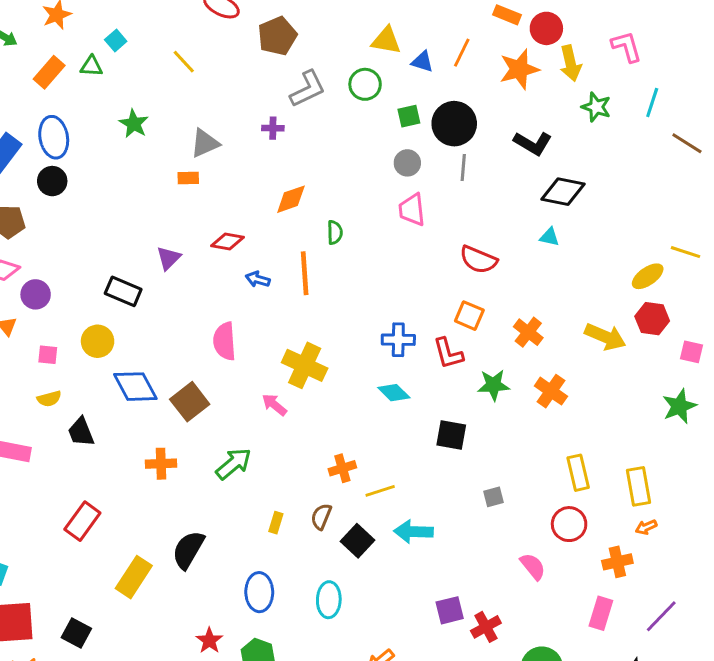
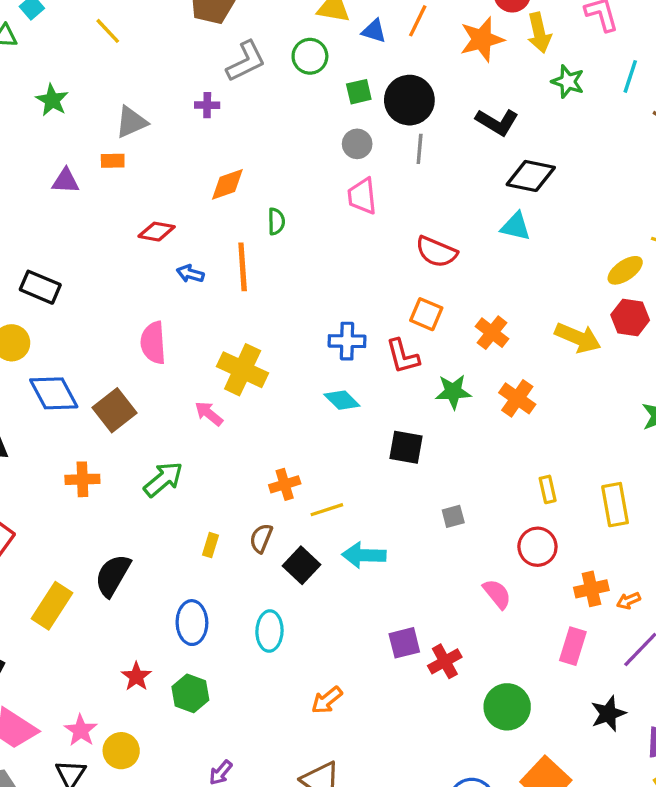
cyan triangle: (549, 237) -> (516, 226), size x1.4
purple triangle: (169, 258) -> (66, 181), moved, turned 48
yellow rectangle: (578, 473) -> (548, 489), size x0.7
orange arrow: (646, 527) -> (629, 601), moved

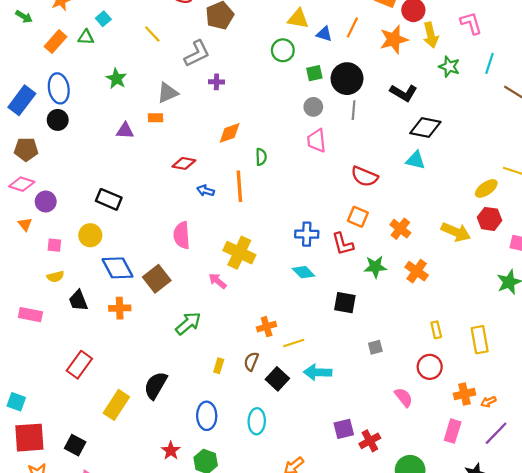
gray L-shape: (246, 61) -> (197, 54), moved
orange cross: (82, 479) -> (120, 308), moved

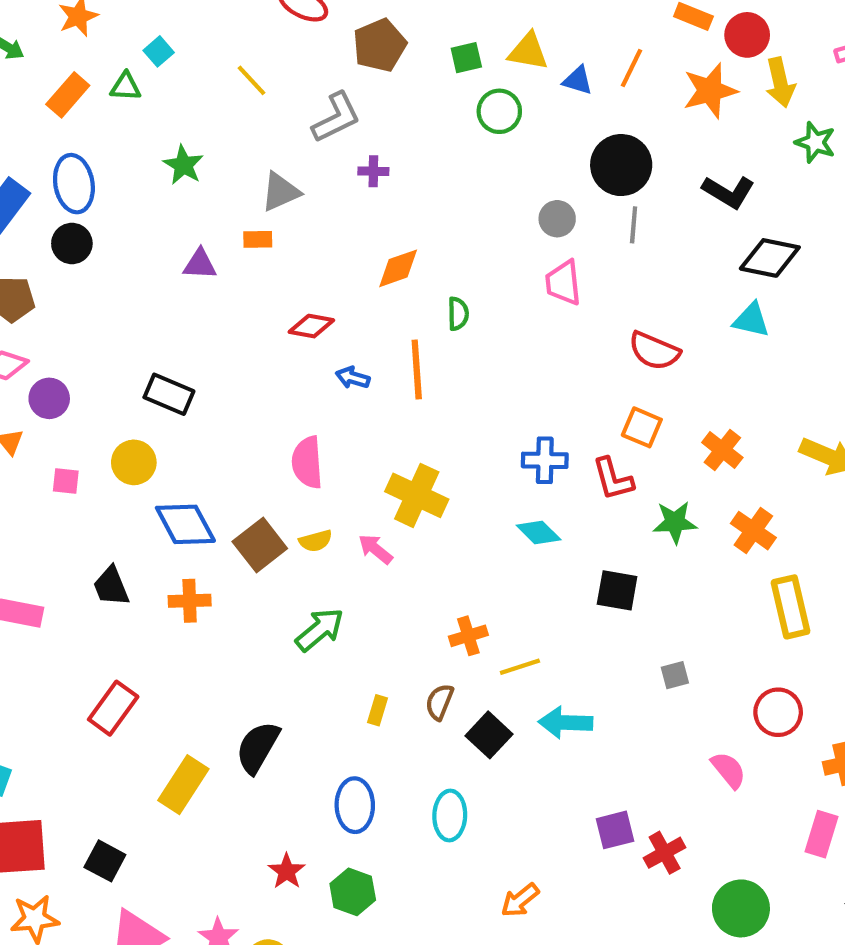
green square: (314, 73) -> (466, 58), moved
yellow semicircle: (55, 277) -> (316, 541), moved
yellow rectangle: (436, 330) -> (791, 607), moved, size x1.8

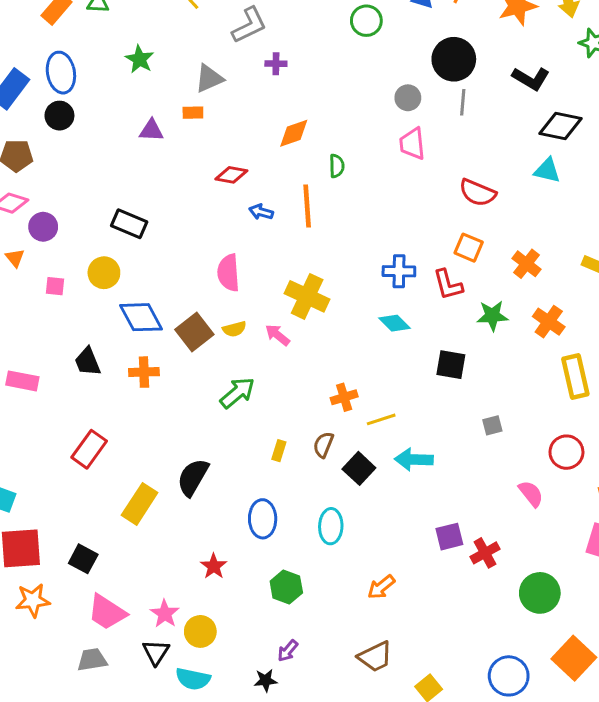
green hexagon: (353, 892) -> (286, 587), moved

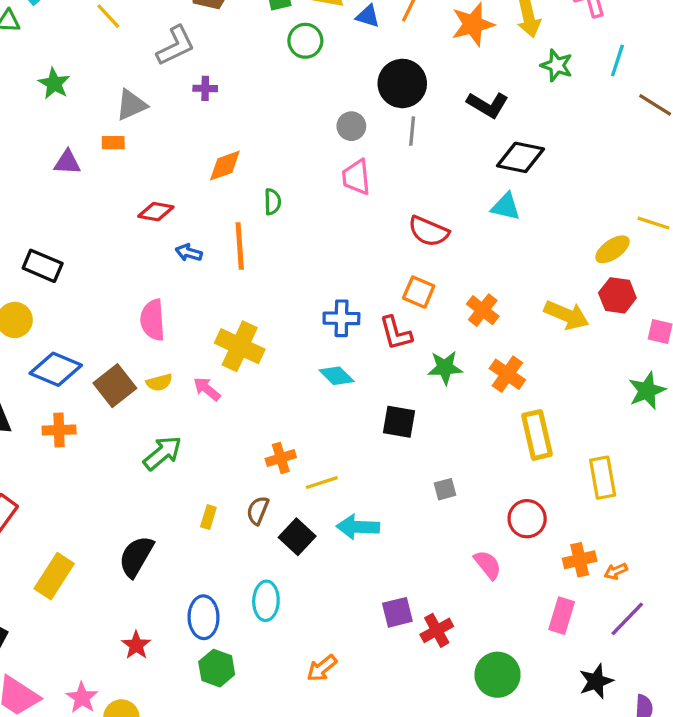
blue diamond: (141, 317) -> (56, 369), turned -39
black semicircle: (193, 477) -> (136, 556), moved
blue ellipse: (263, 519) -> (204, 617), moved

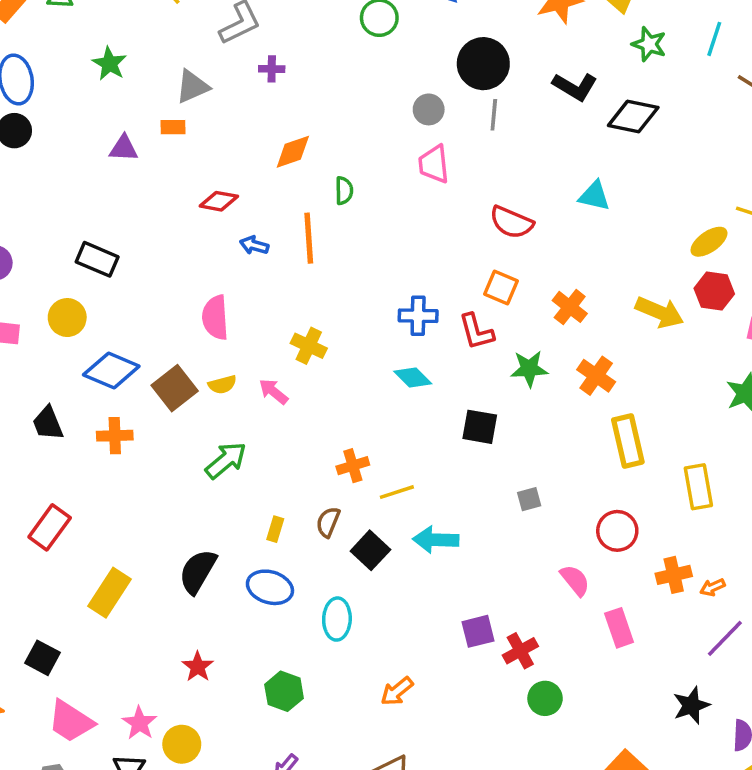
black diamond: (521, 157) -> (633, 117), moved
yellow cross: (240, 346) -> (309, 346), size x0.7
pink rectangle: (562, 616) -> (619, 628), moved, turned -36
blue ellipse: (204, 617) -> (270, 587), moved, turned -72
green circle: (498, 675) -> (545, 698), moved, size x0.7

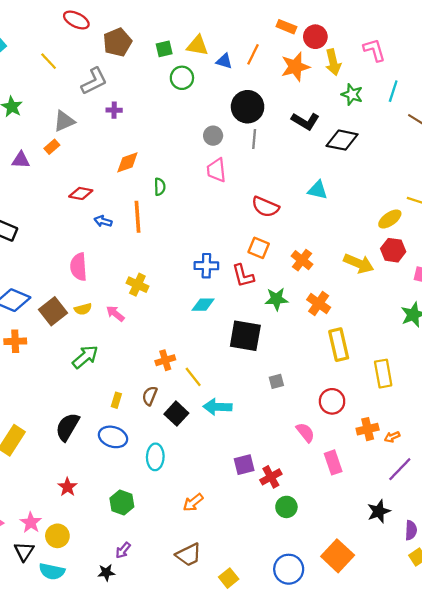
orange rectangle: (173, 127) -> (52, 147), turned -40
cyan diamond: (413, 377) -> (203, 305), turned -45
black square: (480, 427) -> (245, 336), size x1.4
yellow line: (397, 492) -> (193, 377), turned 70

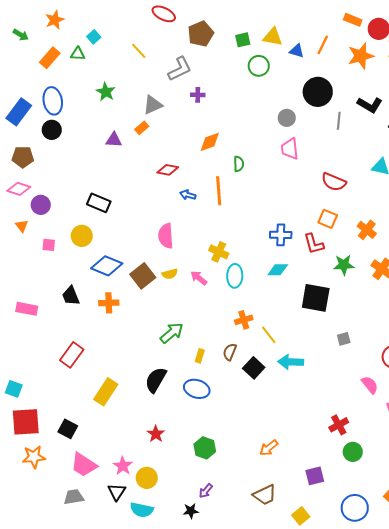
gray line: (254, 139) -> (339, 121), moved
green arrow: (85, 357) -> (172, 333), moved
cyan ellipse: (155, 457) -> (235, 276), moved
purple square: (244, 465) -> (315, 476), moved

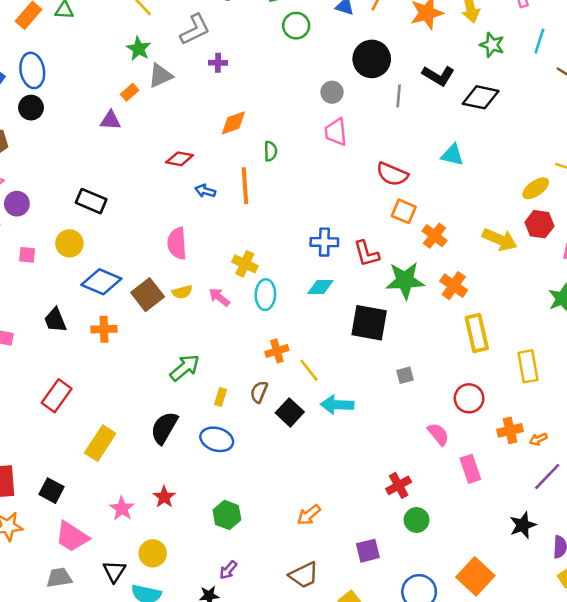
green star: (106, 92) -> (139, 49), moved
orange rectangle: (142, 128) -> (130, 92), moved
orange square: (328, 219) -> (404, 211), moved
green star: (344, 265) -> (405, 280), size x1.4
pink star: (123, 466) -> (122, 508), moved

